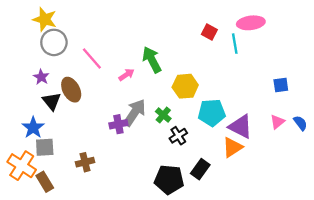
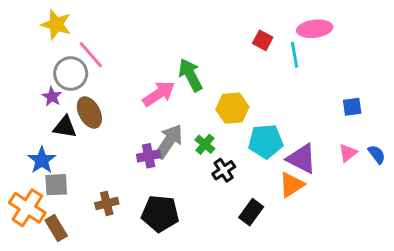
gray circle: (54, 42) -> (71, 74), moved
pink line: (92, 59) -> (91, 55), moved
pink arrow: (126, 75) -> (159, 94), size x1.6
black triangle: (52, 101) -> (65, 127), turned -42
black pentagon: (169, 179) -> (160, 214), moved

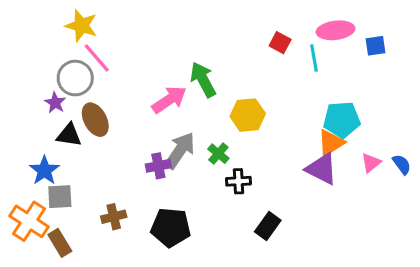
yellow star: (56, 24) -> (81, 26), moved
blue square: (352, 107) -> (376, 46), moved
cyan pentagon: (266, 141) -> (342, 120), moved
black cross: (224, 170) -> (238, 181), turned 30
orange triangle: (292, 185) -> (331, 143), moved

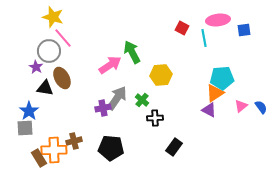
purple triangle: (322, 169) -> (209, 110), size x0.7
gray square: (60, 197) -> (25, 128), moved
orange cross: (29, 221) -> (54, 150), moved, turned -35

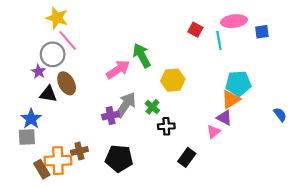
pink triangle: (241, 106) -> (214, 132), moved

